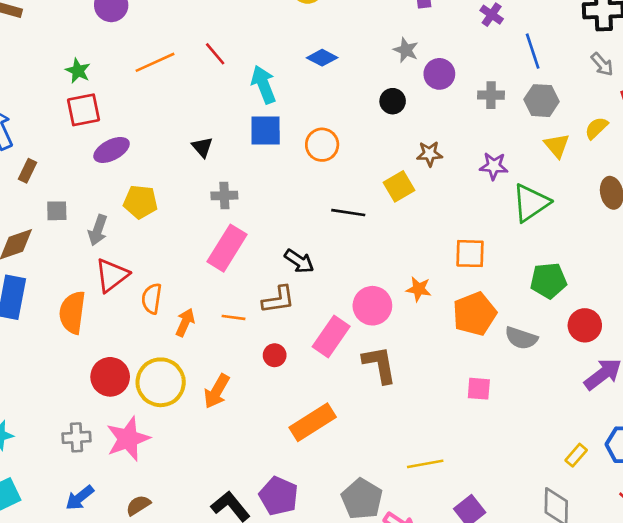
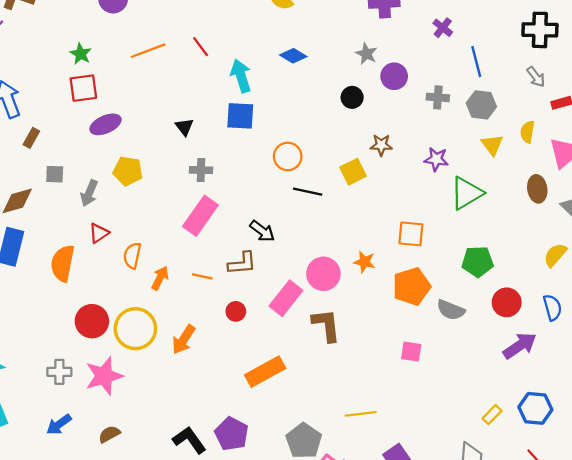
yellow semicircle: (596, 128) -> (527, 132), turned -40
orange circle: (322, 145) -> (288, 156), moved
red triangle: (112, 275) -> (99, 233), size x0.7

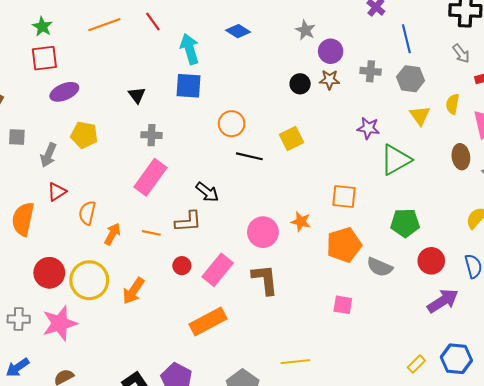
black circle: (352, 97) -> (300, 84), moved
brown star: (381, 145) -> (330, 80), moved
pink rectangle: (286, 298) -> (218, 270), moved

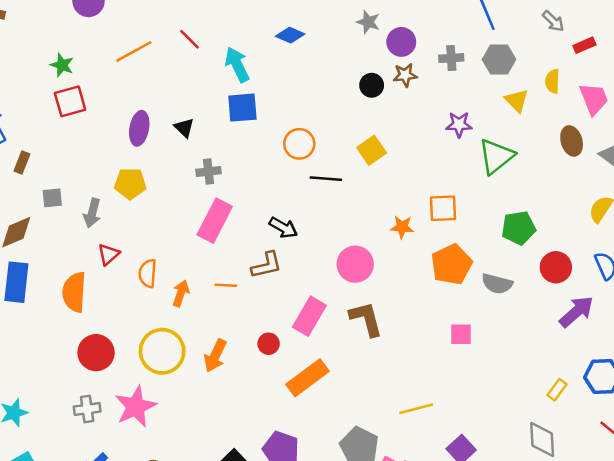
purple ellipse: (64, 92) -> (139, 128), moved, turned -48
orange star: (301, 222) -> (402, 227), moved
red circle: (182, 266) -> (269, 344), moved
red circle: (49, 273) -> (96, 353), moved

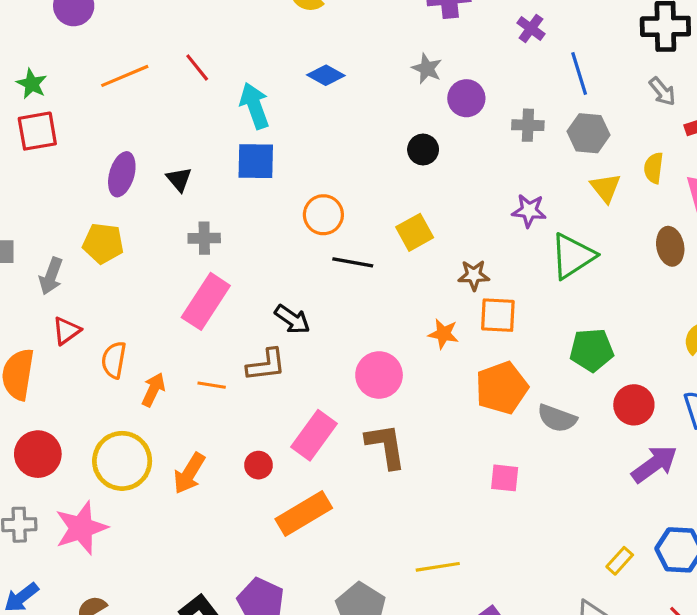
brown star: (405, 75) -> (474, 275), moved

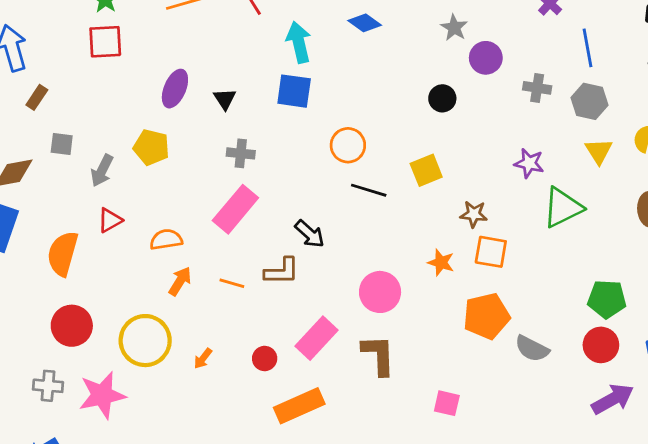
green pentagon: (592, 350) -> (607, 299), moved
orange semicircle: (114, 360) -> (166, 240), moved, turned 64
orange arrow: (189, 473) -> (203, 358), size x0.6
pink square: (505, 478) -> (447, 403), moved

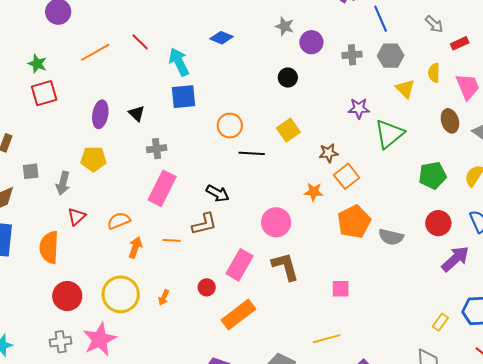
orange square: (491, 252) -> (347, 176), turned -35
green pentagon: (607, 299) -> (433, 175), moved

